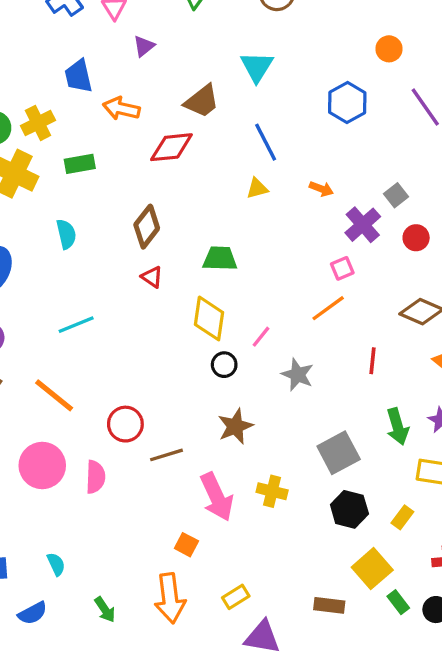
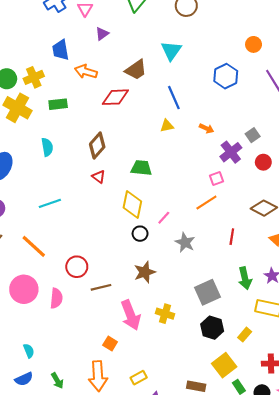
blue semicircle: (33, 613) -> (24, 379), moved

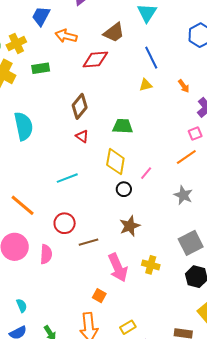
blue trapezoid: (61, 50) -> (41, 16), turned 40
orange arrow: (207, 128) -> (184, 86), turned 32
cyan semicircle: (47, 147) -> (24, 126), moved, size x1.6
cyan line: (50, 203) -> (67, 178), moved
gray star: (185, 242) -> (183, 195), moved

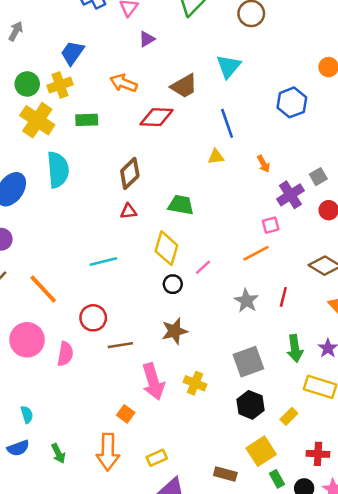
blue trapezoid: (41, 16) -> (72, 53), moved
cyan semicircle: (24, 126) -> (58, 170), moved
red triangle: (82, 136) -> (128, 211), turned -48

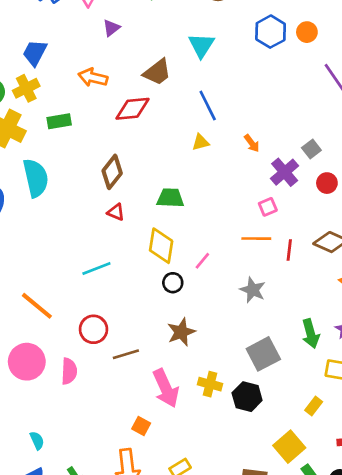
blue hexagon: (292, 102) -> (271, 32), moved
red triangle: (128, 211) -> (116, 212), turned 36
orange line: (256, 253) -> (256, 239), turned 36
red line: (283, 297) -> (289, 250), moved
black hexagon: (250, 405) -> (247, 397), moved

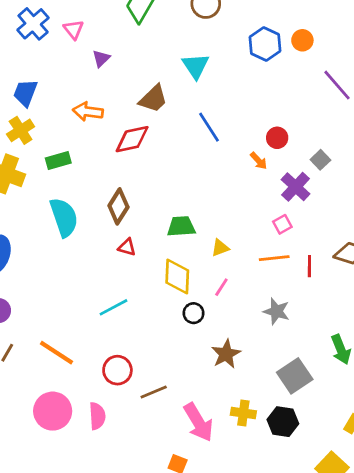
yellow triangle: (201, 142) -> (220, 248), moved
cyan semicircle: (36, 178) -> (64, 217), moved
red circle: (327, 183) -> (277, 138), moved
brown star: (181, 332) -> (226, 354), moved

